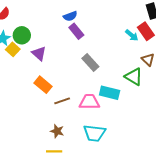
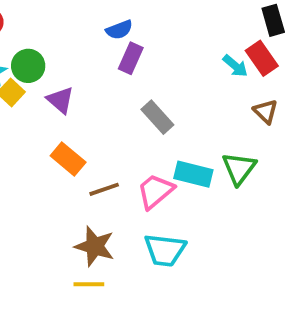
purple rectangle: (76, 31) -> (131, 58), turned 63
green triangle: (134, 77) -> (239, 168), moved, turned 36
pink trapezoid: (89, 102) -> (155, 191), turned -40
brown star: (57, 131) -> (95, 246), size x1.5

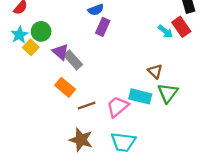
brown triangle: (266, 111) -> (155, 71), moved
gray rectangle: (157, 117) -> (73, 60), moved

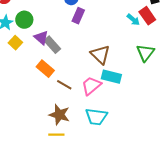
yellow square: (31, 47) -> (15, 43), moved
brown triangle: (155, 71) -> (100, 55), moved, size x1.5
green triangle: (168, 93) -> (145, 53), moved
brown line: (87, 106) -> (64, 85), turned 49

